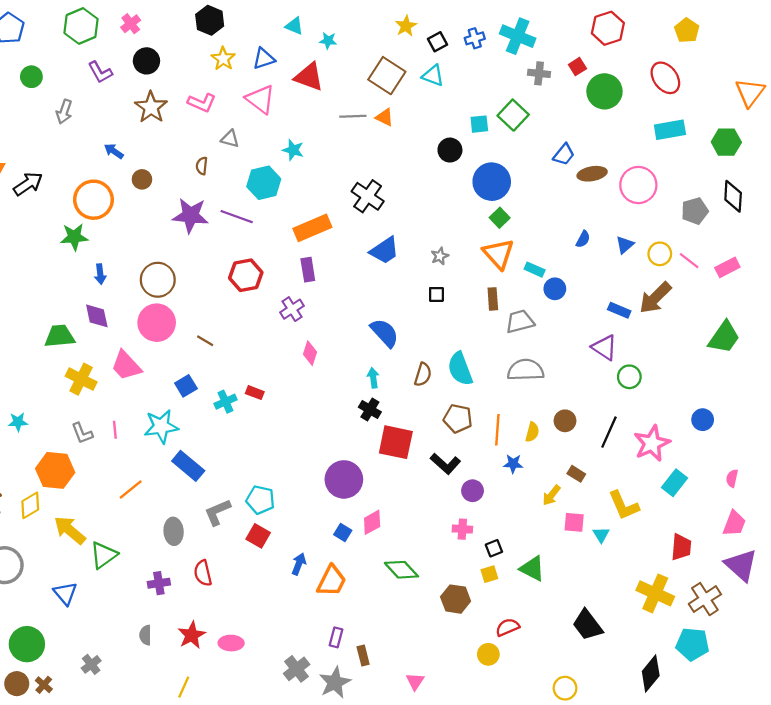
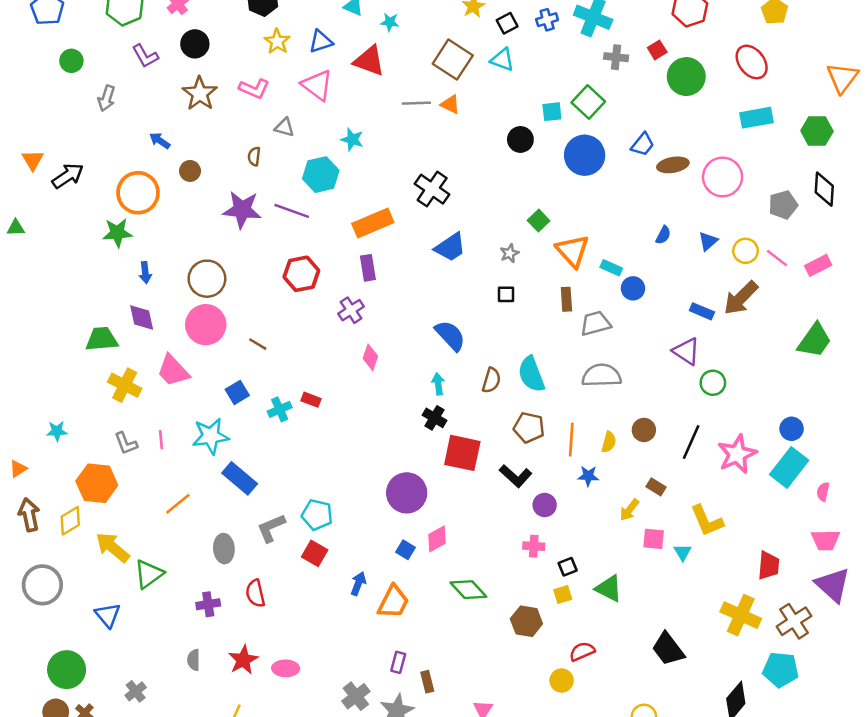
blue circle: (492, 182) -> (585, 155), moved
green square: (500, 218) -> (539, 221), moved
cyan rectangle: (674, 483) -> (789, 467), moved, size x1.4
pink trapezoid: (734, 523) -> (825, 540), turned 68

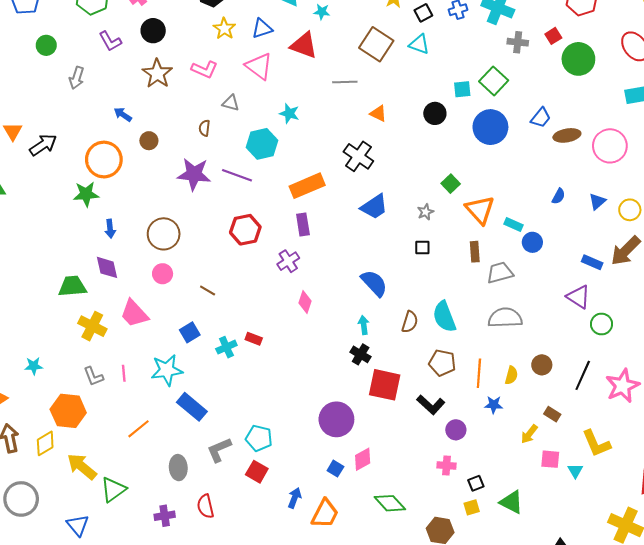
orange triangle: (450, 104) -> (378, 113), moved
pink circle: (206, 325) -> (163, 274), size x0.6

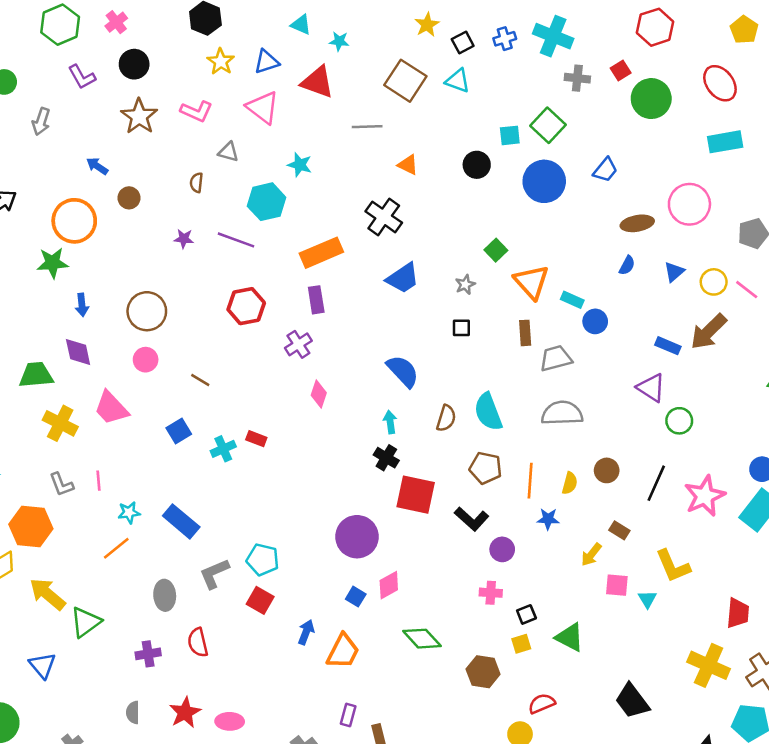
brown ellipse: (567, 135) -> (637, 223), moved
purple star: (194, 174) -> (184, 239), size x0.5
cyan star: (167, 370) -> (129, 512), moved, size x0.6

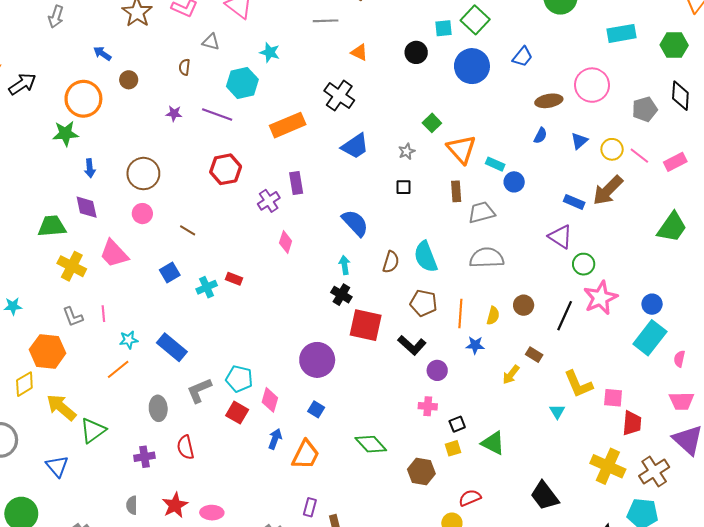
purple rectangle: (316, 300) -> (296, 183), moved
pink star: (705, 496) -> (600, 298), moved
pink diamond: (389, 585) -> (270, 400), moved, turned -45
pink square: (617, 585) -> (613, 398), moved

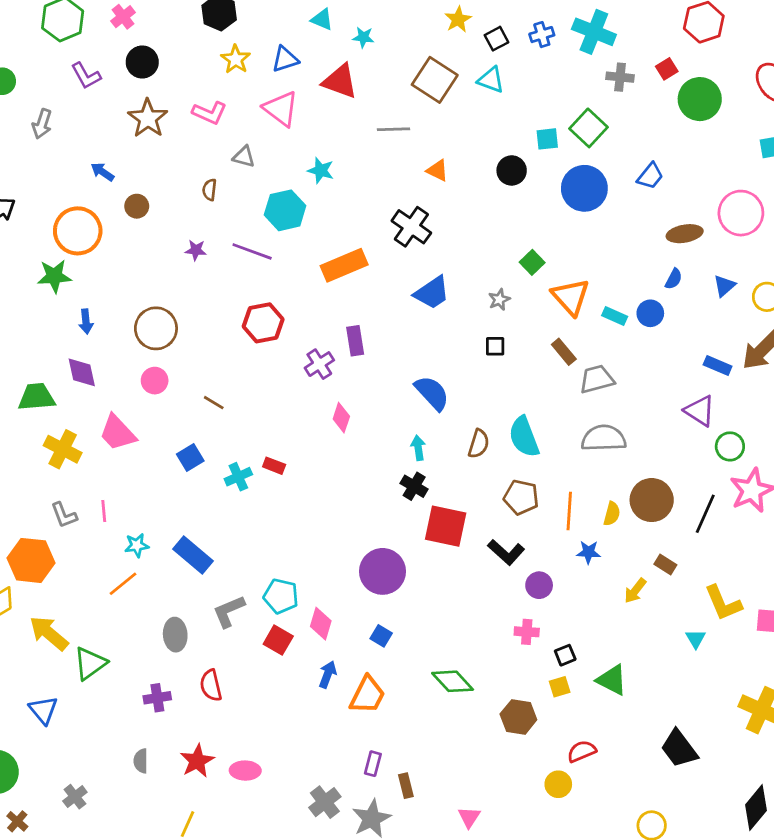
blue circle: (514, 182) -> (650, 313), moved
brown rectangle: (456, 191) -> (564, 352), turned -36
brown circle: (524, 305) -> (652, 500), size x1.6

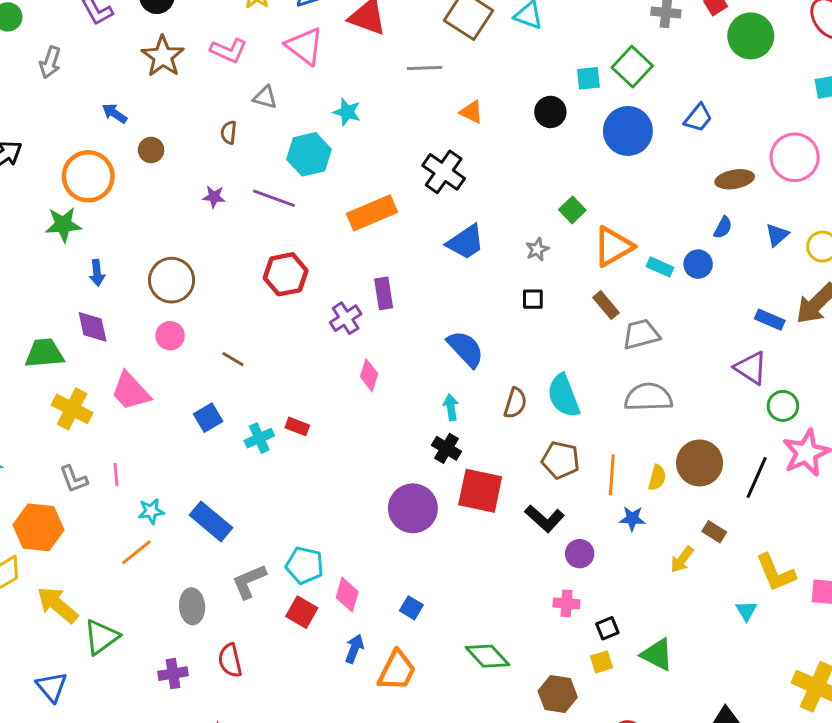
orange triangle: (571, 297) -> (613, 247), turned 42
purple circle: (383, 571) -> (413, 508), moved

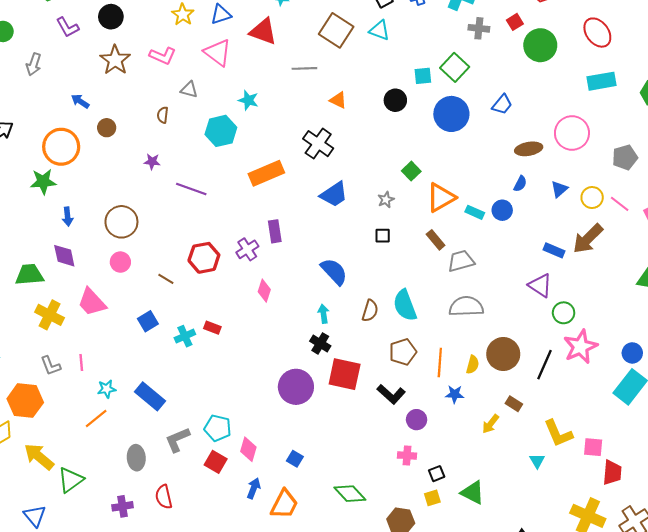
purple line: (274, 198) -> (191, 189), moved
red hexagon: (286, 274) -> (204, 258), moved
brown pentagon: (561, 460) -> (403, 352), turned -30

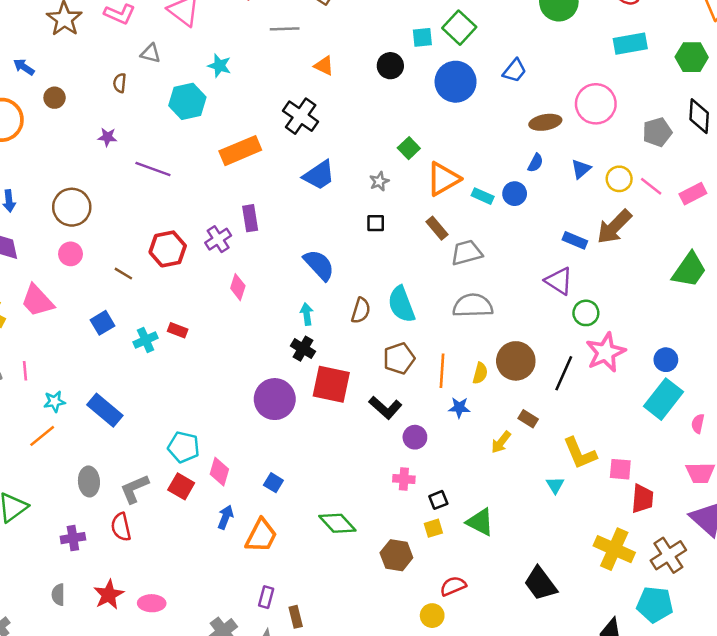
gray L-shape: (178, 440) -> (134, 489), moved

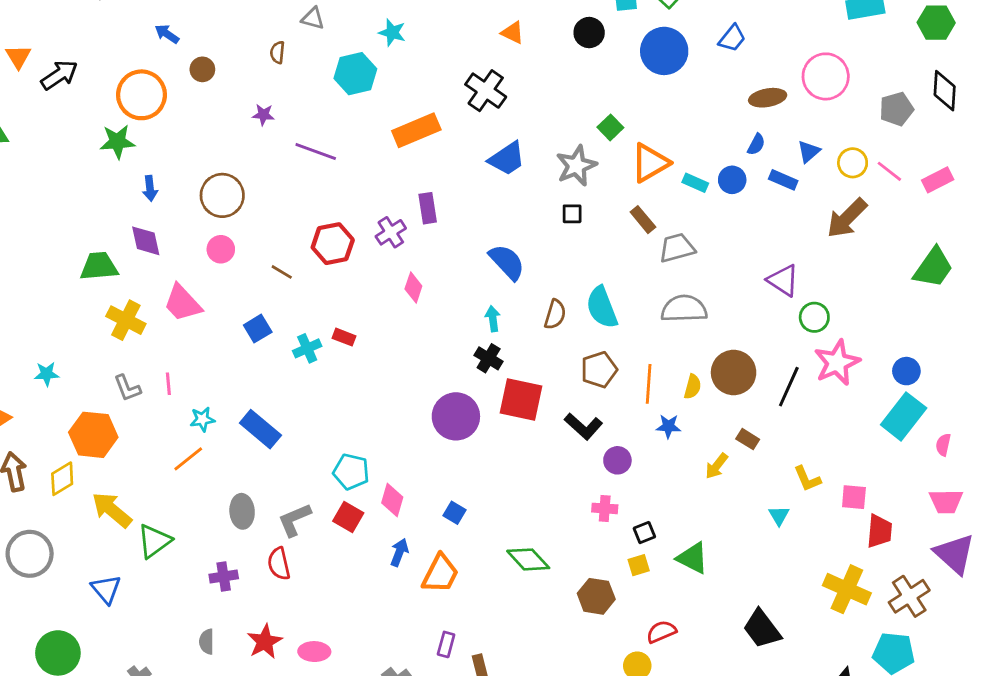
gray star: (379, 181) -> (576, 166), size x1.8
blue rectangle: (575, 240) -> (783, 180), moved
yellow L-shape: (580, 453) -> (807, 479), size x0.7

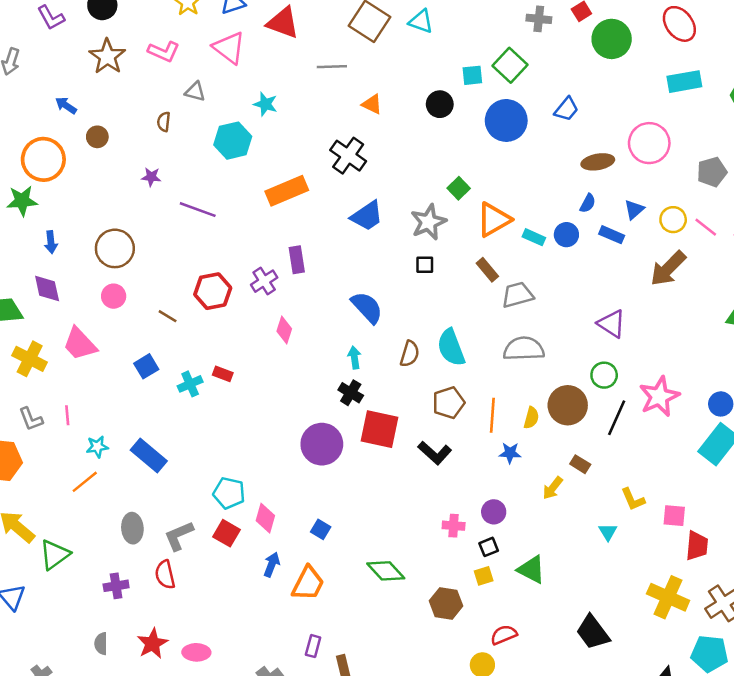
green circle: (814, 317) -> (604, 375), moved
purple circle: (617, 460) -> (494, 512), moved

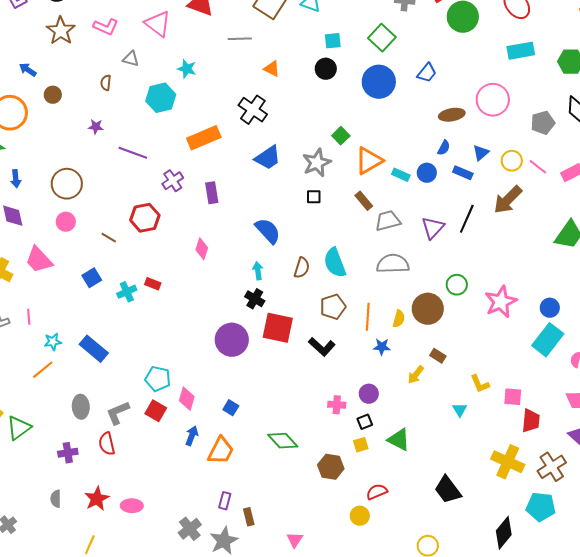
cyan square: (472, 75) -> (333, 41), moved
purple cross: (264, 281) -> (173, 181), moved
purple triangle: (612, 324) -> (433, 228), moved, turned 40
black line: (617, 418) -> (467, 219), moved

